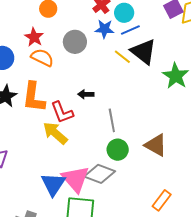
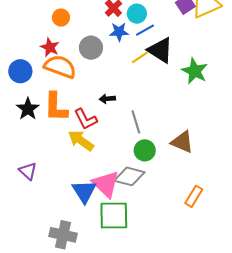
yellow line: (122, 57) -> (140, 58), turned -66
orange semicircle: (42, 58) -> (60, 67), size x1.4

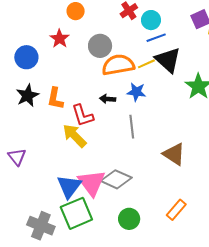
blue star: (119, 32) -> (136, 92), moved
orange semicircle: (60, 67) -> (118, 65), moved, turned -40
orange L-shape: (56, 107) -> (55, 98), size x0.7
green circle: (145, 150) -> (129, 219), moved
green square: (114, 216) -> (76, 213), moved, turned -32

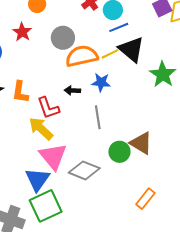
pink triangle: (92, 183) -> (53, 156), moved
green circle: (129, 219) -> (119, 152), moved

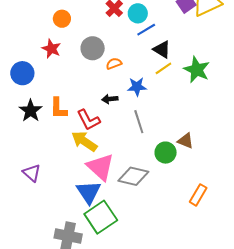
black triangle: (131, 49) -> (162, 49), size x0.7
yellow line: (110, 54) -> (163, 68), moved
orange semicircle: (82, 56) -> (114, 64), size x0.5
brown triangle: (141, 143) -> (186, 141), size x0.7

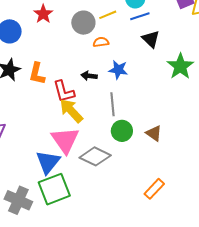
yellow line: (163, 68) -> (108, 15), moved
yellow arrow: (84, 141) -> (71, 111), moved
green circle: (166, 153) -> (122, 131), moved

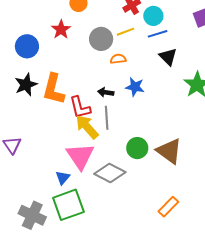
orange L-shape: (37, 74) -> (54, 89), size x1.4
gray line: (112, 104) -> (107, 118), moved
brown triangle: (154, 133) -> (169, 151), size x1.6
blue triangle: (48, 162) -> (63, 178), size x0.6

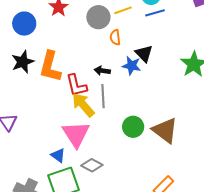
black triangle: (168, 57) -> (144, 54), moved
orange semicircle: (118, 59) -> (115, 37), turned -91
gray diamond: (110, 173) -> (92, 165), moved, size x0.7
blue triangle: (63, 178) -> (58, 155), turned -35

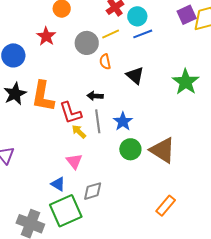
blue star: (132, 66) -> (123, 121), moved, turned 30
yellow arrow: (83, 105) -> (79, 132), size x0.6
pink triangle: (76, 134) -> (74, 161), size x0.6
gray diamond: (92, 165) -> (93, 191), turned -40

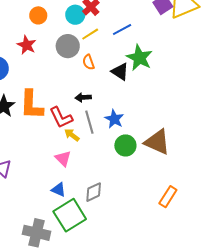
cyan circle: (137, 16) -> (75, 15), moved
green star: (186, 82) -> (139, 58), moved
pink triangle: (74, 161) -> (63, 158), moved

